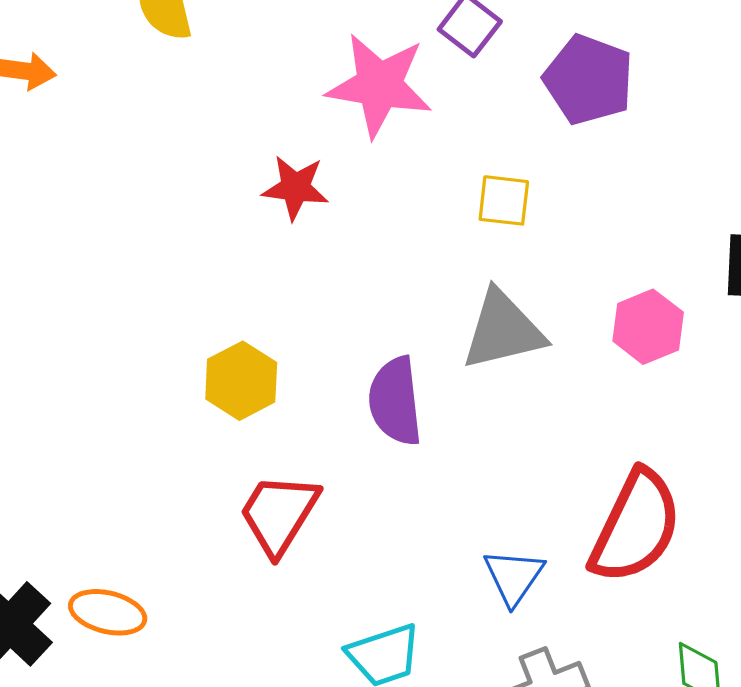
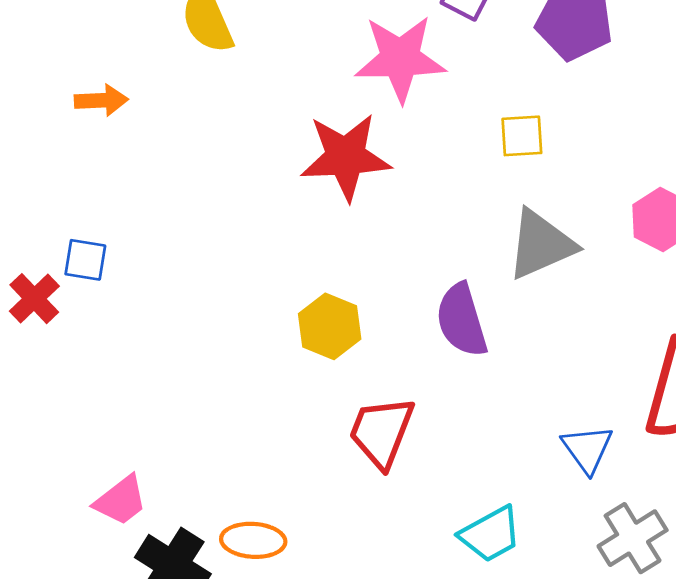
red star: (295, 188) -> (346, 157), size x1.6

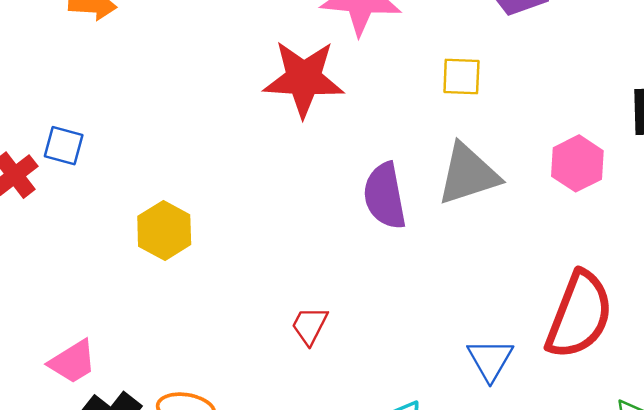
purple semicircle: (462, 320) -> (385, 196), moved
yellow hexagon: (330, 326) -> (164, 230), moved
red trapezoid: (381, 432) -> (310, 325), size x0.6

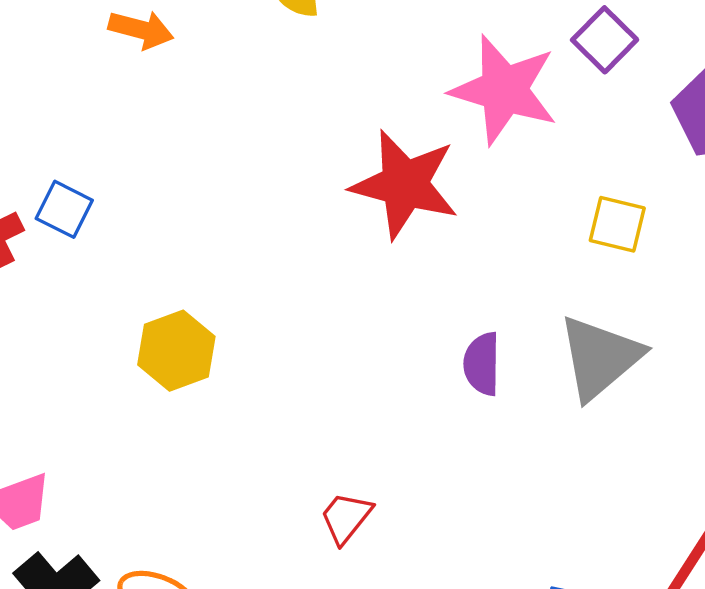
gray triangle: (468, 174) -> (600, 357), turned -34
purple semicircle: (385, 196) -> (482, 364), size x0.7

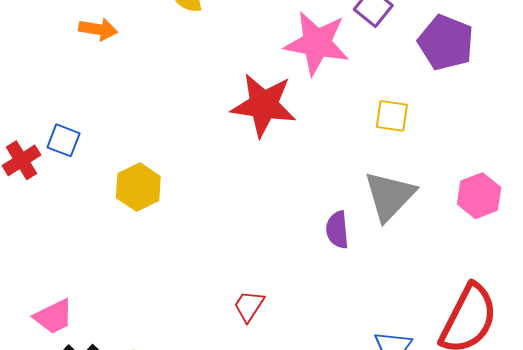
yellow hexagon: (176, 351) -> (138, 187), moved
purple semicircle: (482, 364) -> (337, 230), moved

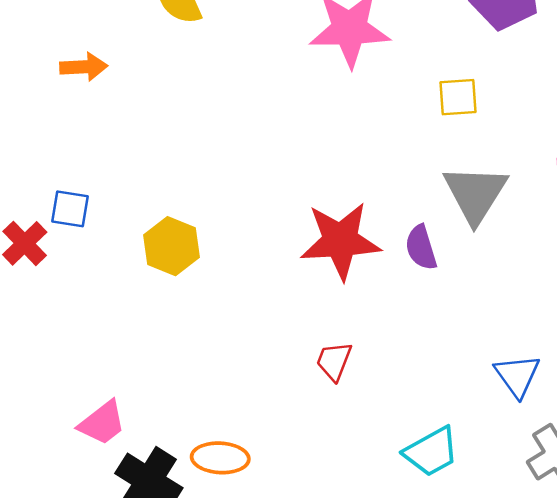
red star: (264, 105) -> (340, 241), moved

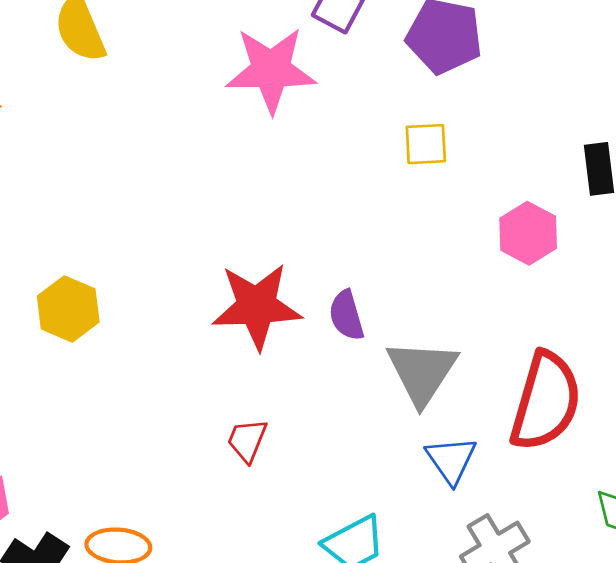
yellow square: (458, 97) -> (426, 144), moved
gray triangle: (475, 194) -> (422, 372), moved

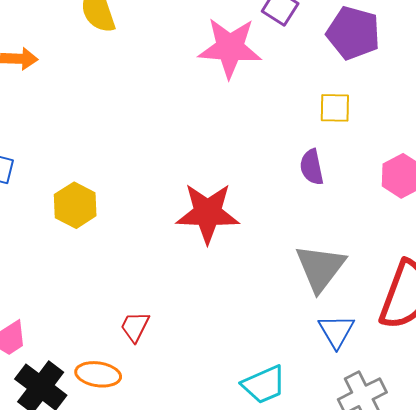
purple semicircle: (346, 315) -> (312, 167), moved
red trapezoid: (247, 440) -> (135, 327), moved

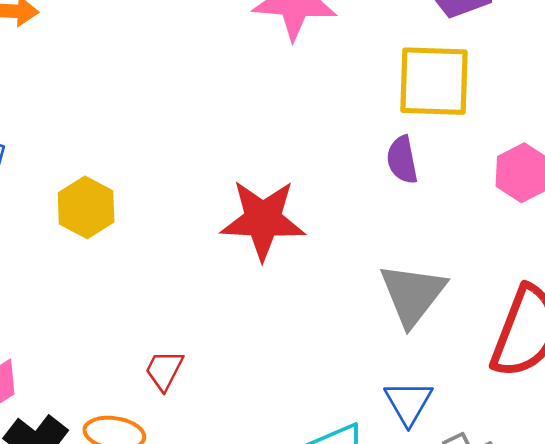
yellow square: (335, 108) -> (434, 81), size x1.8
blue triangle: (336, 331) -> (408, 403), moved

